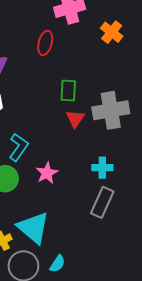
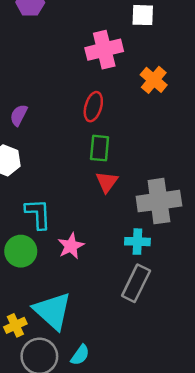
red ellipse: (45, 43) -> (93, 107), moved
gray cross: (111, 110) -> (159, 201), moved
cyan L-shape: (19, 147) -> (38, 214), turned -40

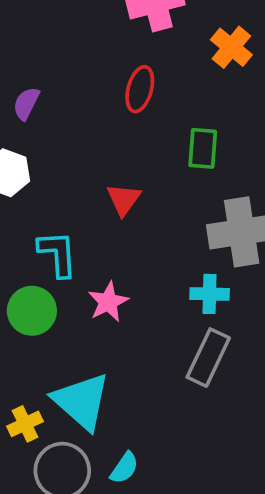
green rectangle: (100, 148) -> (203, 148), moved
red triangle: (107, 182) -> (124, 199), moved

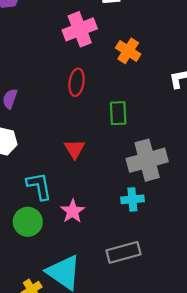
gray rectangle: (208, 358) -> (123, 252), moved, turned 56

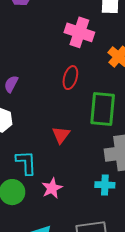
pink cross: (80, 29) -> (79, 32), turned 32
green rectangle: (118, 113) -> (103, 109), size x1.6

